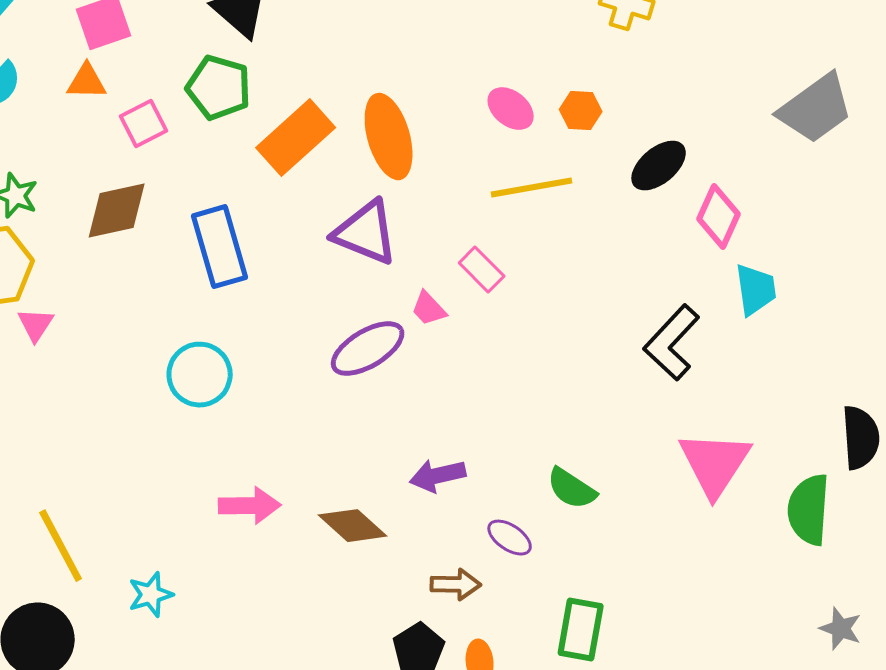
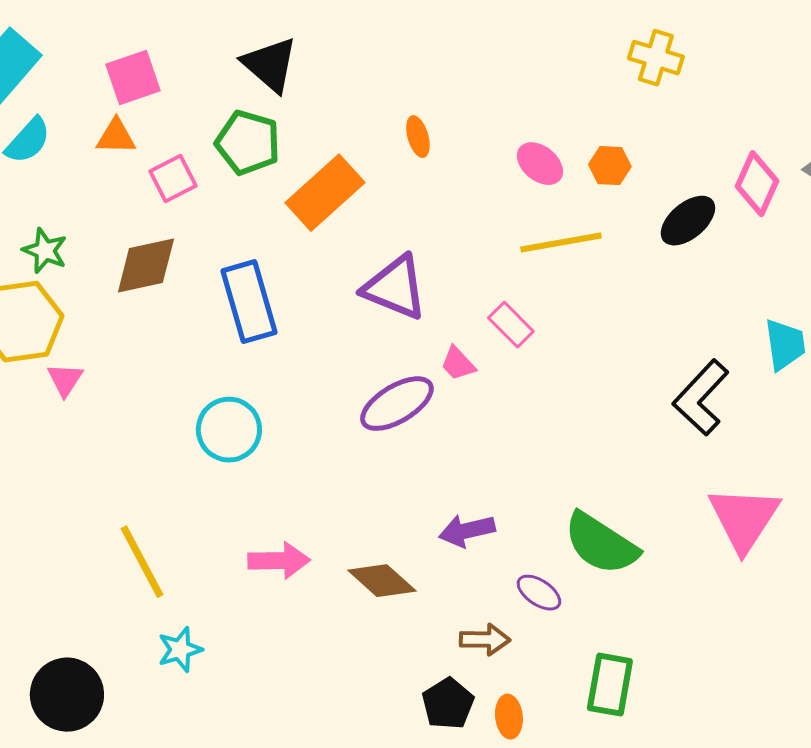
orange ellipse: (389, 137) -> (418, 137), moved, size x0.5
pink diamond: (719, 217) -> (757, 184), moved
green semicircle: (572, 489) -> (601, 544), size x1.5
yellow line: (61, 546) -> (142, 562), moved

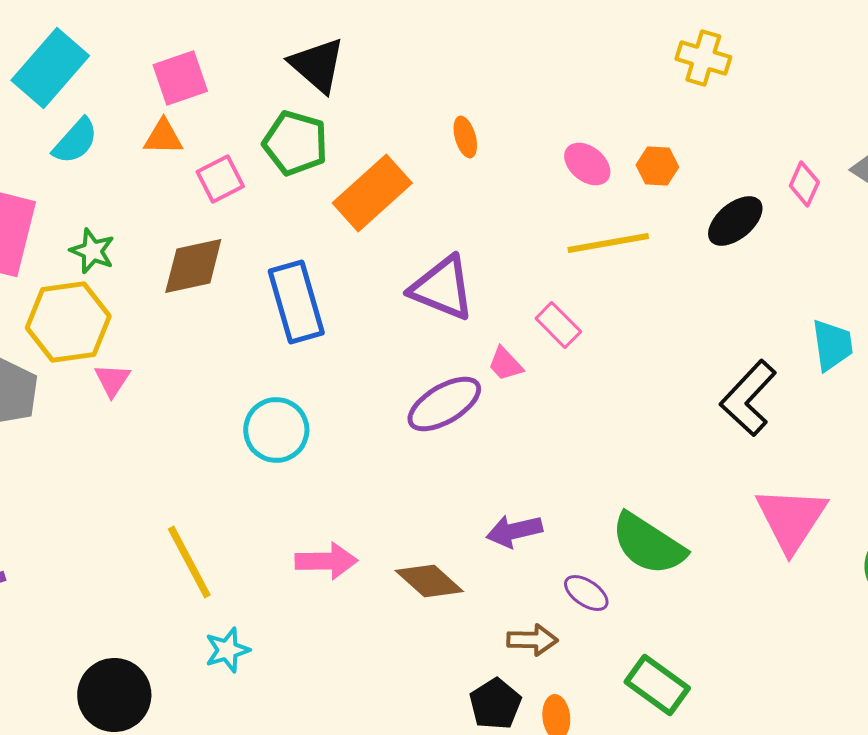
pink diamond: (757, 184) -> (804, 184), size x0.7
green rectangle: (610, 685) -> (657, 685), turned -64

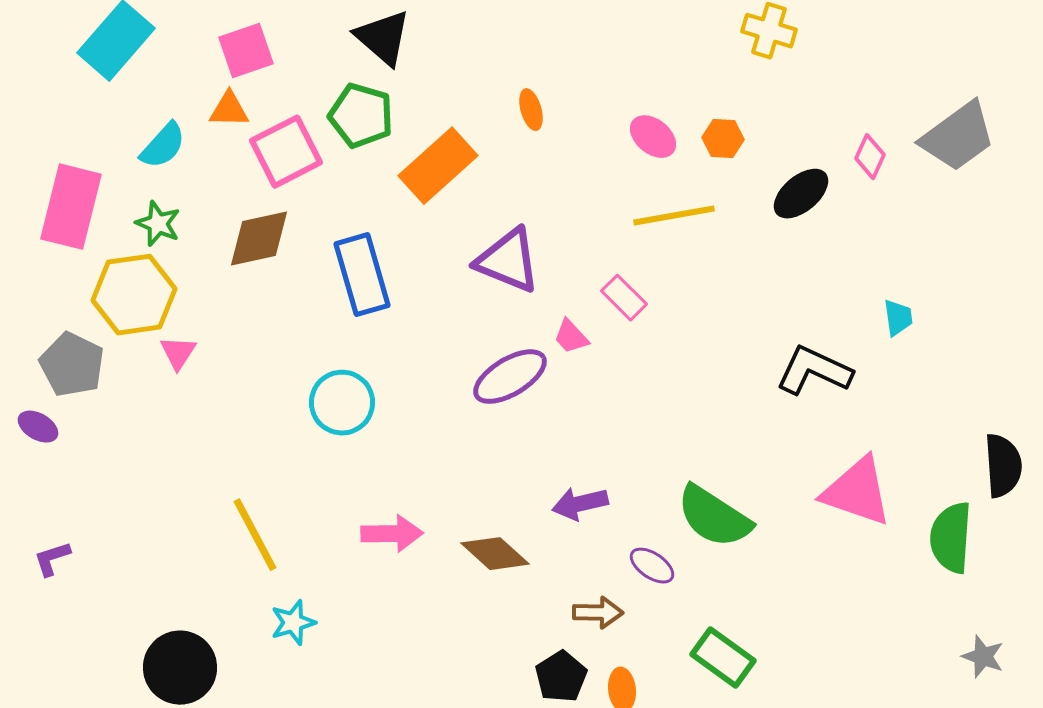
cyan semicircle: (75, 141) -> (163, 146), moved
pink square: (220, 179) -> (286, 152), size x1.5
cyan trapezoid: (832, 345) -> (898, 318), size x0.7
black L-shape: (748, 398) -> (814, 371), turned 72
pink triangle: (791, 519) -> (857, 492), turned -44

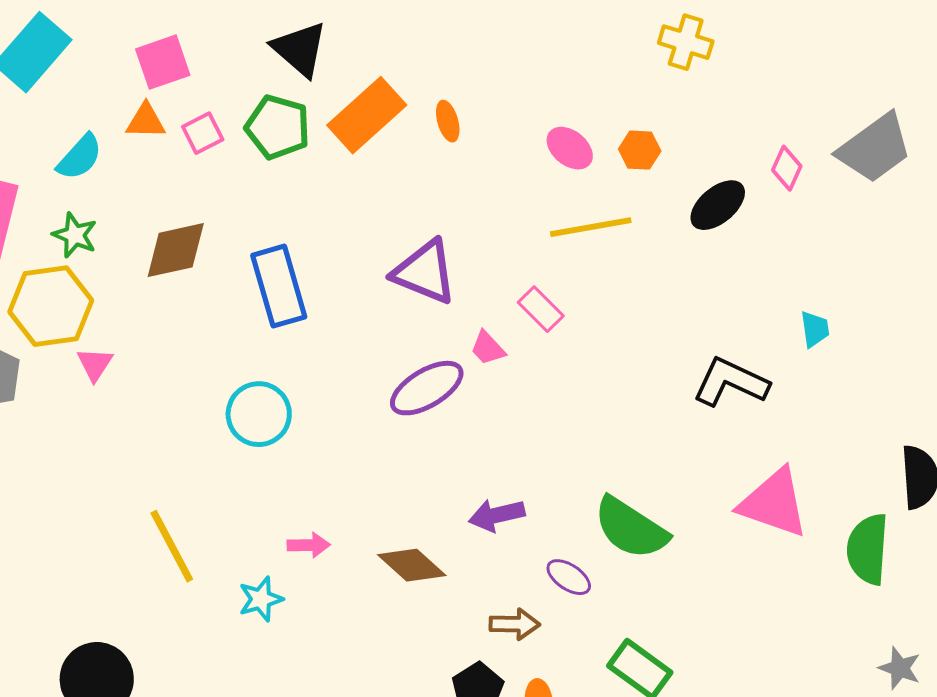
pink square: (286, 152) -> (203, 133), moved, size x0.6
orange rectangle: (438, 166) -> (367, 115), moved
pink arrow: (392, 534) -> (309, 545), size x0.7
cyan star: (293, 623) -> (261, 599), moved

